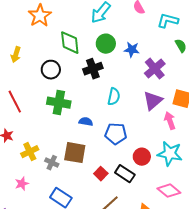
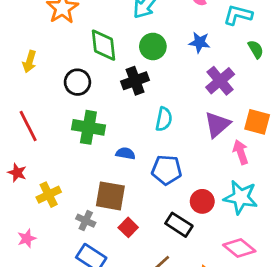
blue star: (132, 50) -> (199, 42), moved
gray cross: (52, 163) -> (86, 221), moved
red square: (101, 174) -> (128, 227), moved
pink star: (22, 184) -> (27, 238), moved

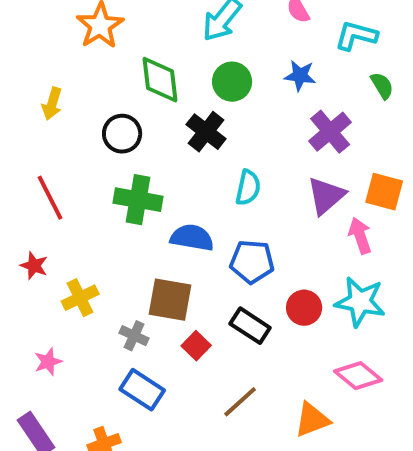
black cross: (135, 81) -> (206, 132), turned -32
blue semicircle: (125, 153) -> (192, 238), size x1.5
black rectangle: (179, 225) -> (250, 326), moved

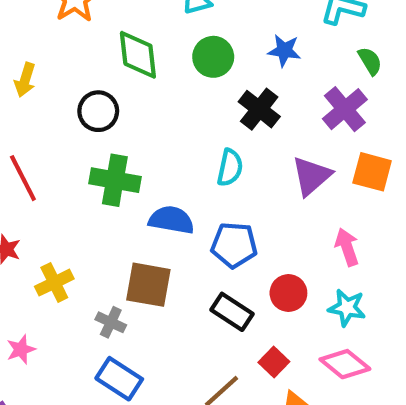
black cross: (206, 132) -> (259, 109), moved
purple cross: (330, 132) -> (345, 109), moved
pink arrow: (360, 236) -> (347, 247), moved
cyan star: (360, 302) -> (347, 308), moved, size x0.7
red square: (196, 346) -> (274, 362), moved

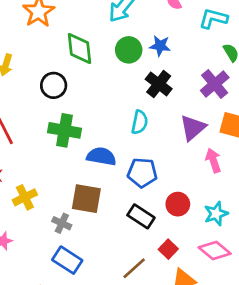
blue star: (284, 51) -> (160, 46), moved
pink arrow: (347, 247) -> (213, 160), moved
cyan star: (347, 308) -> (216, 214), turned -30

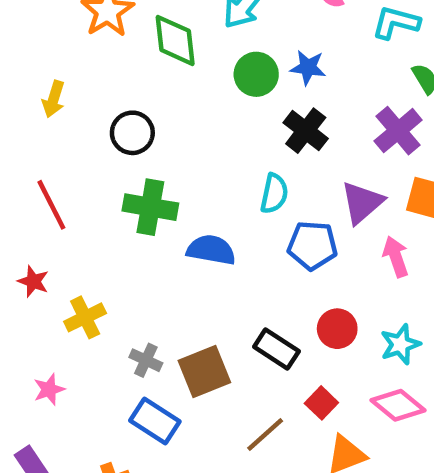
green diamond: (80, 49) -> (175, 40), moved
blue pentagon: (142, 173) -> (312, 245), moved
brown square: (86, 199) -> (204, 371), moved, turned -32

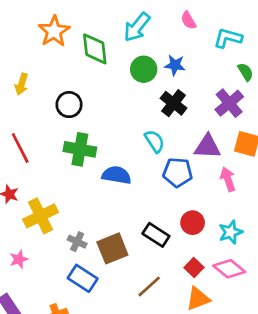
cyan semicircle: (274, 194) -> (155, 141), turned -45
purple triangle: (362, 203) -> (207, 147), turned 44
yellow cross: (85, 317) -> (41, 216), size x1.4
red square: (321, 403) -> (194, 267), moved

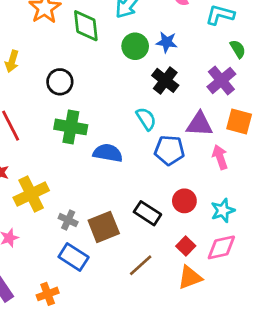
pink diamond: (229, 269) -> (221, 247), turned -52

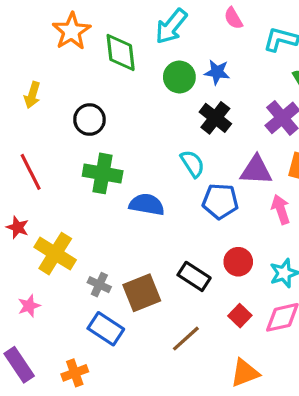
yellow cross: (31, 194) -> (55, 254), turned -32
orange triangle: (190, 278) -> (245, 373), moved

